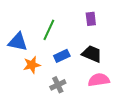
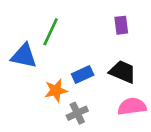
green line: (49, 30) -> (51, 32), moved
orange star: (32, 65) -> (56, 90), moved

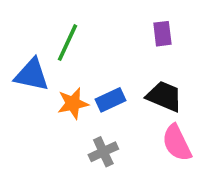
orange star: (56, 90) -> (73, 103), moved
pink semicircle: (132, 106) -> (177, 143), turned -108

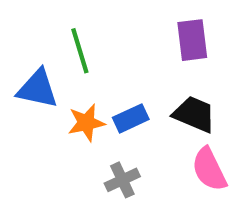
purple rectangle: (162, 34) -> (192, 40), size x1.4
green line: (68, 43) -> (80, 51), turned -42

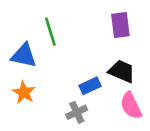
blue rectangle: (131, 118) -> (90, 86), moved
orange star: (86, 123) -> (24, 92), moved, turned -30

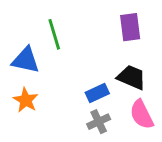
gray cross: (77, 112) -> (99, 122), moved

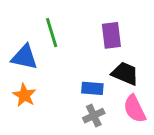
purple rectangle: (130, 27) -> (111, 35), moved
blue rectangle: (97, 93) -> (92, 88), turned 30

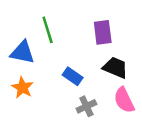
blue rectangle: (92, 88) -> (73, 76), moved, turned 30

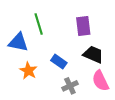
orange star: (22, 88) -> (28, 71), moved

